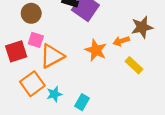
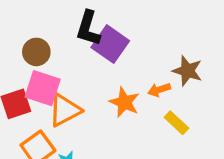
brown star: (142, 27) -> (187, 71), turned 30
pink square: (36, 40) -> (43, 88), size x1.6

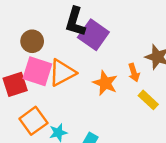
orange arrow: (159, 90) -> (134, 73), turned -90
orange triangle: (65, 110) -> (62, 73), moved

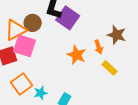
brown circle: (32, 41) -> (33, 23), moved
orange triangle: (62, 73) -> (16, 30), moved

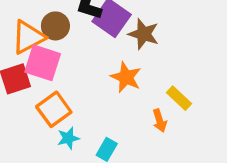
brown star: (117, 35) -> (144, 34), moved
orange arrow: (99, 47) -> (160, 121), moved
orange square: (22, 84) -> (54, 109), moved

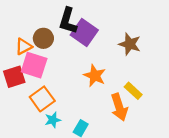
brown star: (144, 34) -> (130, 44), moved
orange triangle: (28, 37) -> (24, 46), size x0.7
orange arrow: (160, 121) -> (119, 107), size x1.6

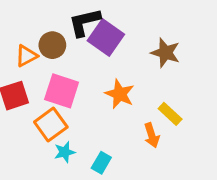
black L-shape: (68, 21) -> (84, 22), turned 60
pink square: (34, 65) -> (62, 91), moved
orange arrow: (119, 107) -> (152, 135), size x0.7

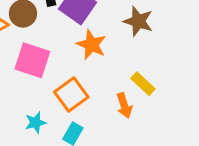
orange star: (120, 94) -> (92, 45), moved
orange square: (51, 125) -> (71, 95), moved

